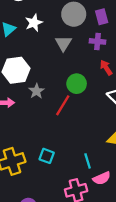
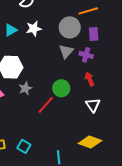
gray triangle: (63, 43) -> (66, 51), moved

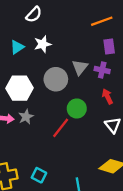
gray circle: (70, 27) -> (56, 79), moved
gray star: (25, 88) -> (26, 117), moved

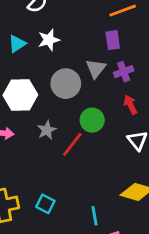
purple rectangle: (109, 46) -> (113, 40), moved
purple cross: (102, 70) -> (124, 72), turned -32
gray star: (26, 117) -> (47, 130), moved

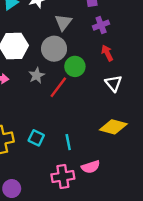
gray triangle: (96, 69) -> (63, 22), moved
gray circle: (66, 84) -> (54, 49), moved
cyan line: (94, 216) -> (68, 142), moved

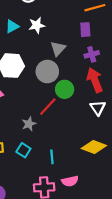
red arrow: (107, 53) -> (95, 80), size x1.6
gray star: (37, 75) -> (29, 124), moved

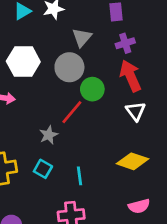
pink semicircle: (70, 181) -> (139, 206), moved

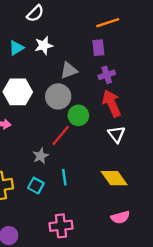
gray triangle: (82, 37) -> (69, 70), turned 30
yellow diamond: (133, 161) -> (114, 178), turned 36
cyan line: (80, 176) -> (64, 177), moved

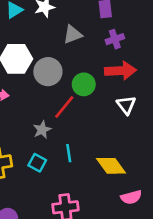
gray circle: (58, 96) -> (48, 72), moved
red arrow: (112, 103) -> (120, 71), turned 112
yellow diamond: (114, 178) -> (111, 166), moved

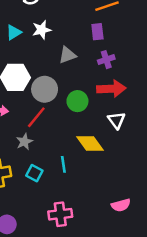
red line: (64, 107) -> (36, 117), moved
gray star: (42, 130) -> (24, 142), moved
yellow diamond: (111, 166) -> (90, 144), moved

